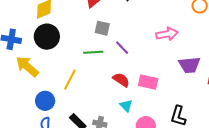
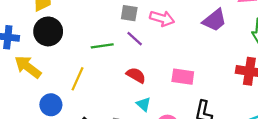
gray square: (102, 28) -> (129, 13), moved
pink arrow: (167, 34) -> (162, 18), moved, turned 30
purple trapezoid: (189, 65) -> (215, 20), moved, turned -30
pink rectangle: (148, 82) -> (183, 77), moved

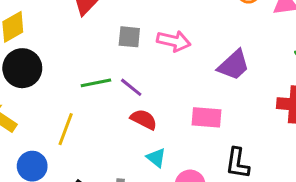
purple trapezoid: (215, 20) -> (234, 65), moved
purple line: (135, 39) -> (131, 87), moved

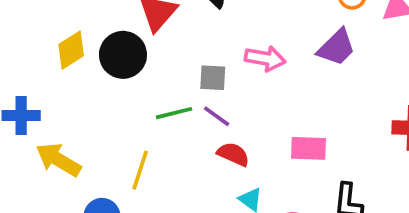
gray square: (129, 37) -> (213, 78), moved
purple trapezoid: (234, 65) -> (336, 47), moved
black circle: (22, 68) -> (123, 55), moved

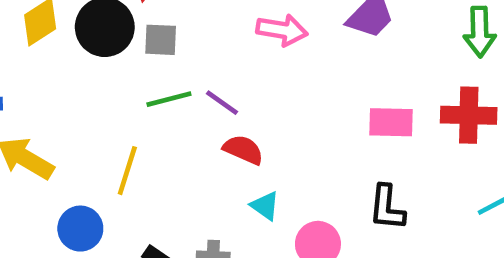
gray square: (213, 78) -> (161, 40), moved
pink rectangle: (309, 148) -> (391, 122), moved

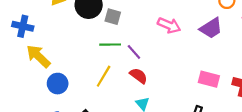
yellow line: (127, 171) -> (104, 76), moved
blue circle: (80, 229) -> (58, 84), moved

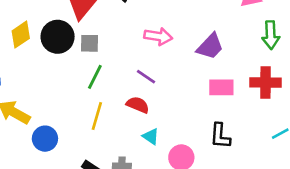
purple trapezoid: (211, 28) -> (210, 46), moved
green line: (110, 45) -> (95, 77), turned -48
purple line: (134, 52) -> (146, 77), moved

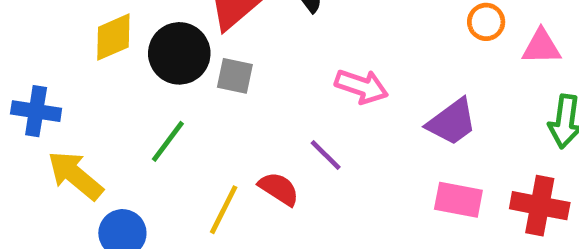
green line: (95, 77) -> (168, 141), moved
red semicircle: (138, 105) -> (279, 189), moved

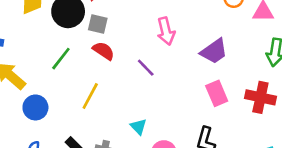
pink arrow: (361, 86) -> (166, 31), turned 56
red semicircle: (279, 189) -> (104, 51), moved
pink rectangle: (458, 200) -> (217, 93), turned 55

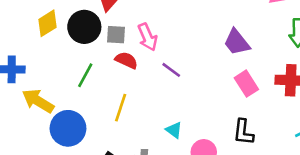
pink arrow: (166, 31) -> (148, 37), moved
purple trapezoid: (214, 51) -> (237, 42), turned 96
blue circle: (35, 107) -> (68, 128), size x1.4

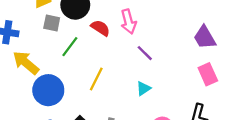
gray square: (116, 35) -> (52, 23), moved
red semicircle: (126, 60) -> (100, 28), moved
cyan triangle: (174, 130) -> (143, 88), moved, turned 42

